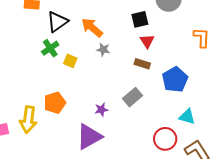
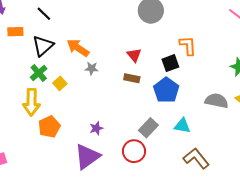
black square: (140, 19) -> (170, 63), moved
yellow square: (70, 61) -> (60, 83), turned 32
gray rectangle: (132, 97) -> (148, 128), moved
yellow arrow: (28, 120) -> (32, 102), moved
red circle: (165, 139) -> (134, 151), moved

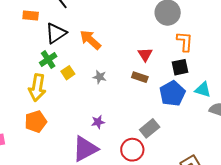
orange L-shape: (188, 46) -> (185, 41), moved
gray star: (92, 68) -> (100, 77), moved
cyan triangle: (182, 126) -> (203, 90), moved
orange pentagon: (49, 127) -> (36, 122), moved

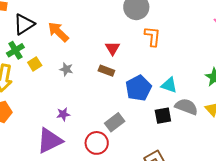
black square: (180, 67) -> (163, 116), moved

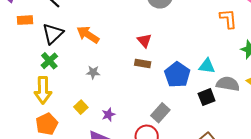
orange L-shape: (152, 36) -> (228, 19), moved
yellow square: (35, 64) -> (81, 107), moved
gray star: (66, 69) -> (93, 72), moved

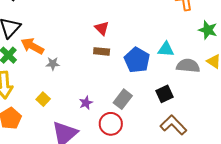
orange arrow: (88, 35) -> (32, 46), moved
black square: (207, 97) -> (164, 94), moved
purple star: (108, 115) -> (86, 103), moved

